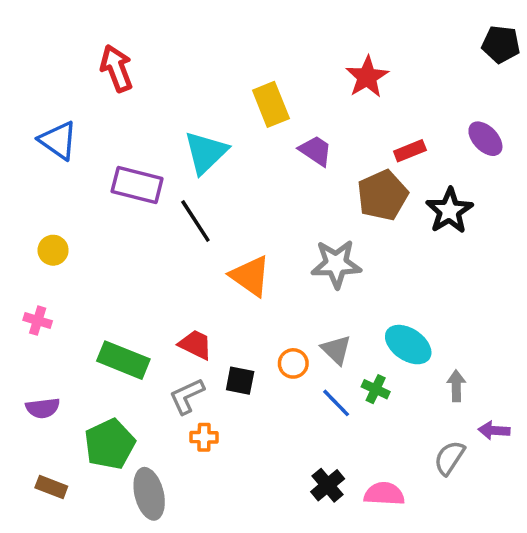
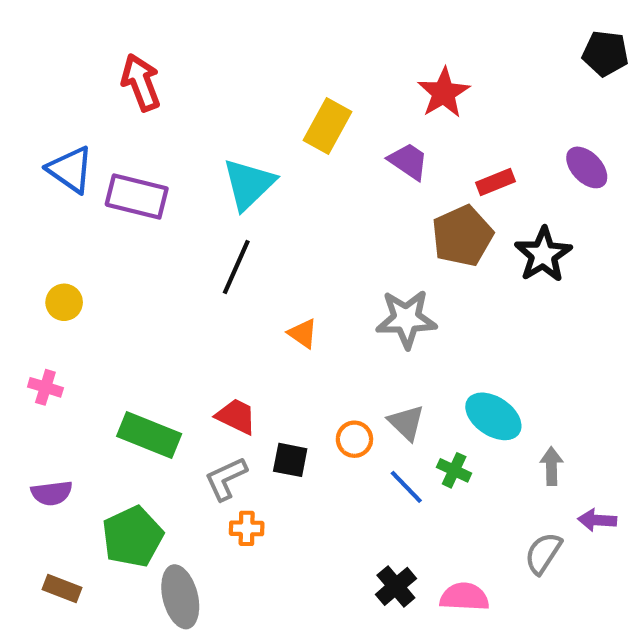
yellow rectangle: (271, 104) -> (328, 126), turned 51
purple trapezoid: (316, 151) -> (408, 161), moved
purple rectangle: (137, 185) -> (137, 197), moved
black line: (195, 221) -> (236, 267), turned 57
orange triangle: (250, 276) -> (303, 333), size x0.6

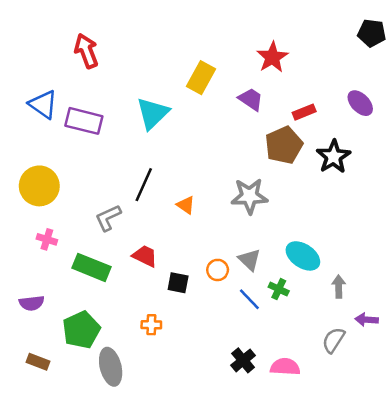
black line: (236, 267) -> (144, 185), moved
yellow circle: (64, 302) -> (39, 186), size x1.8
pink cross: (45, 387) -> (47, 239), moved
gray L-shape: (226, 479) -> (108, 218), moved

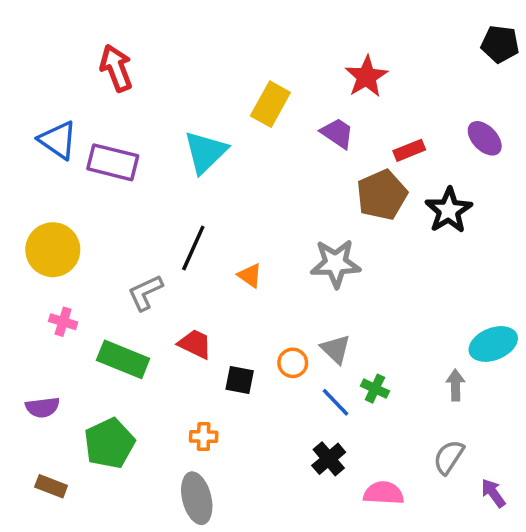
cyan ellipse: (303, 256) -> (493, 344), moved, turned -56
purple arrow: (367, 320) -> (493, 493), moved, turned 50
black cross: (243, 360) -> (329, 459), moved
gray ellipse: (111, 367) -> (197, 498), moved

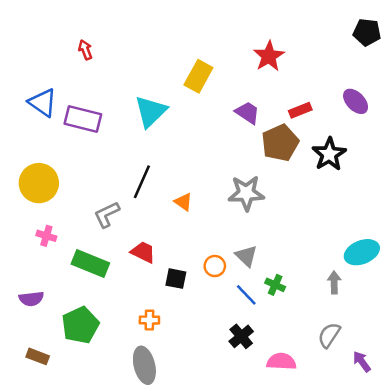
red arrow: (116, 68) -> (85, 50), size x0.6
purple trapezoid: (337, 133) -> (247, 113), moved

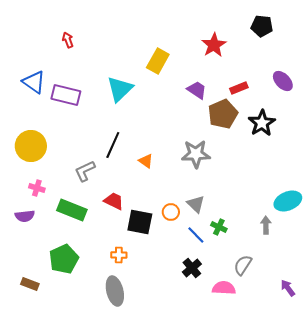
black pentagon: (367, 32) -> (262, 26), moved
black square: (176, 279) -> (140, 222), size x1.5
purple semicircle: (31, 299) -> (25, 216), moved
gray semicircle: (329, 335) -> (243, 265), moved

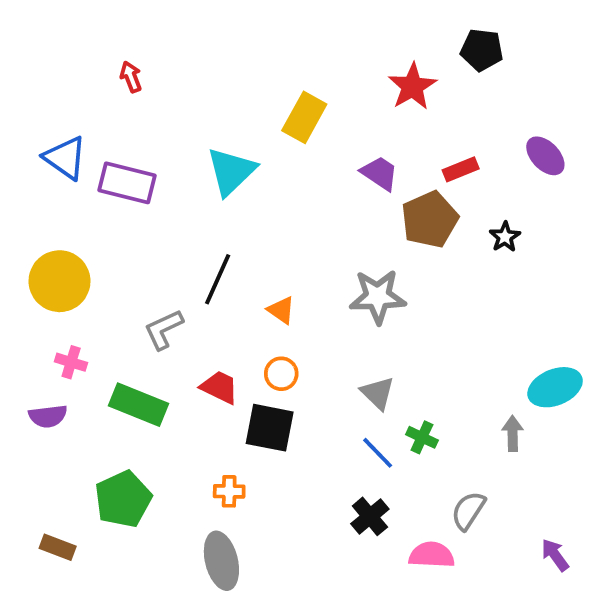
black pentagon: (262, 26) -> (482, 50), moved
black star: (262, 123) -> (505, 237), size x0.6
orange circle: (171, 212) -> (281, 374), moved

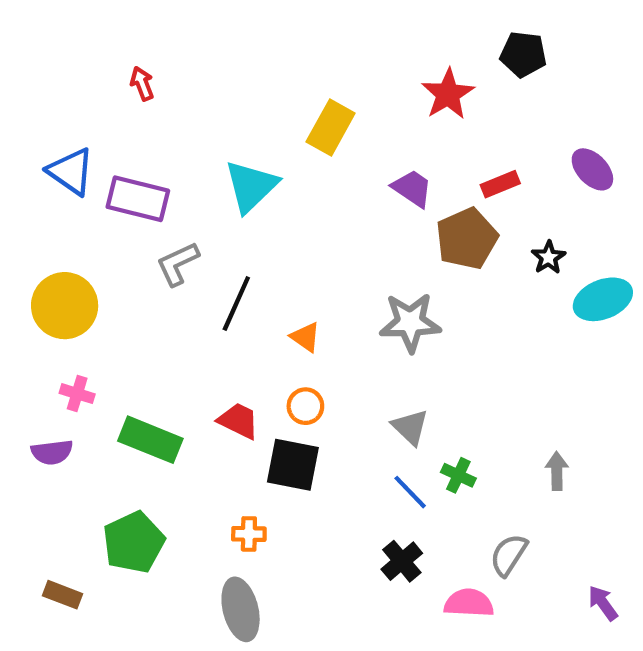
gray L-shape: (164, 329) -> (178, 264), moved
cyan ellipse: (555, 387) -> (603, 299), moved

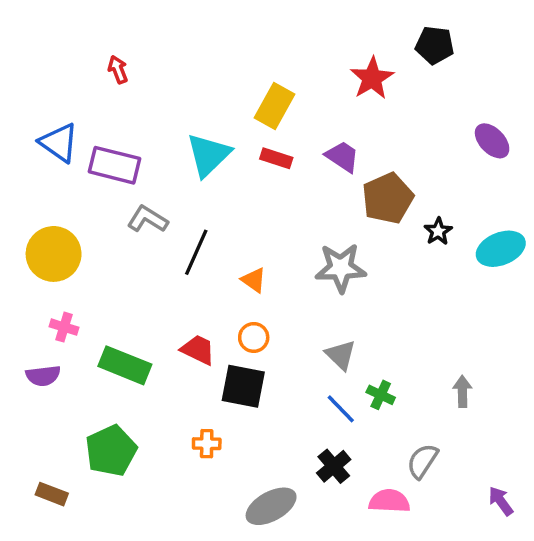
red rectangle: (500, 184) -> (276, 158), moved, turned 40
black star: (548, 257) -> (438, 231), moved
gray L-shape: (178, 264) -> (148, 219), turned 57
gray ellipse: (241, 609) -> (271, 506), moved, turned 75

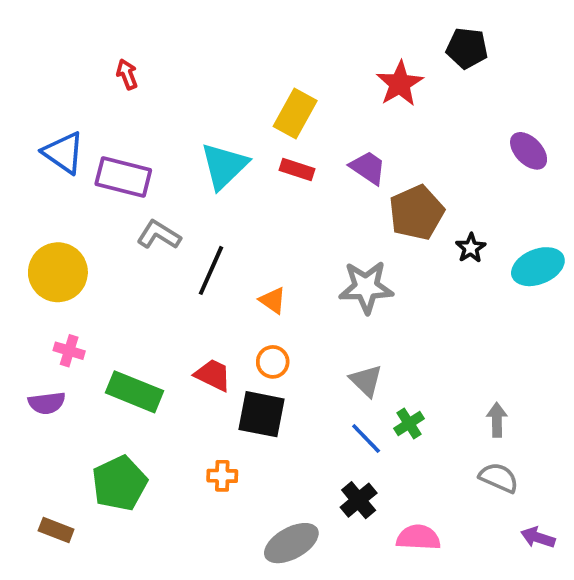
green cross: (381, 395) -> (409, 424), turned 32
gray semicircle: (422, 461) -> (499, 478), moved, turned 81
purple arrow: (501, 501) -> (538, 537), turned -36

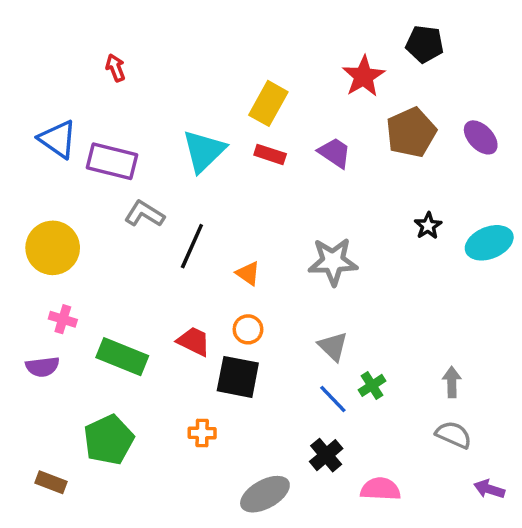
brown pentagon: (417, 212) -> (411, 132), moved

